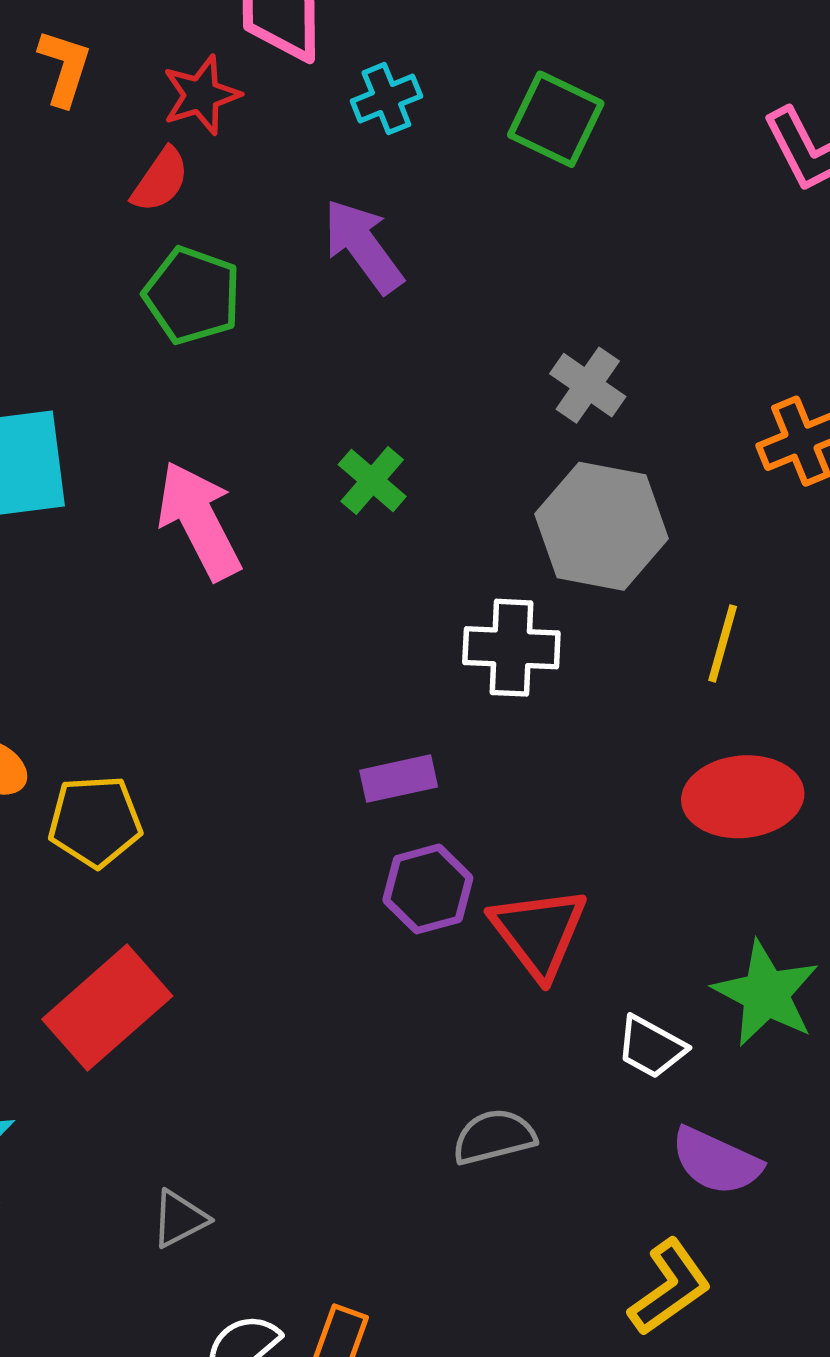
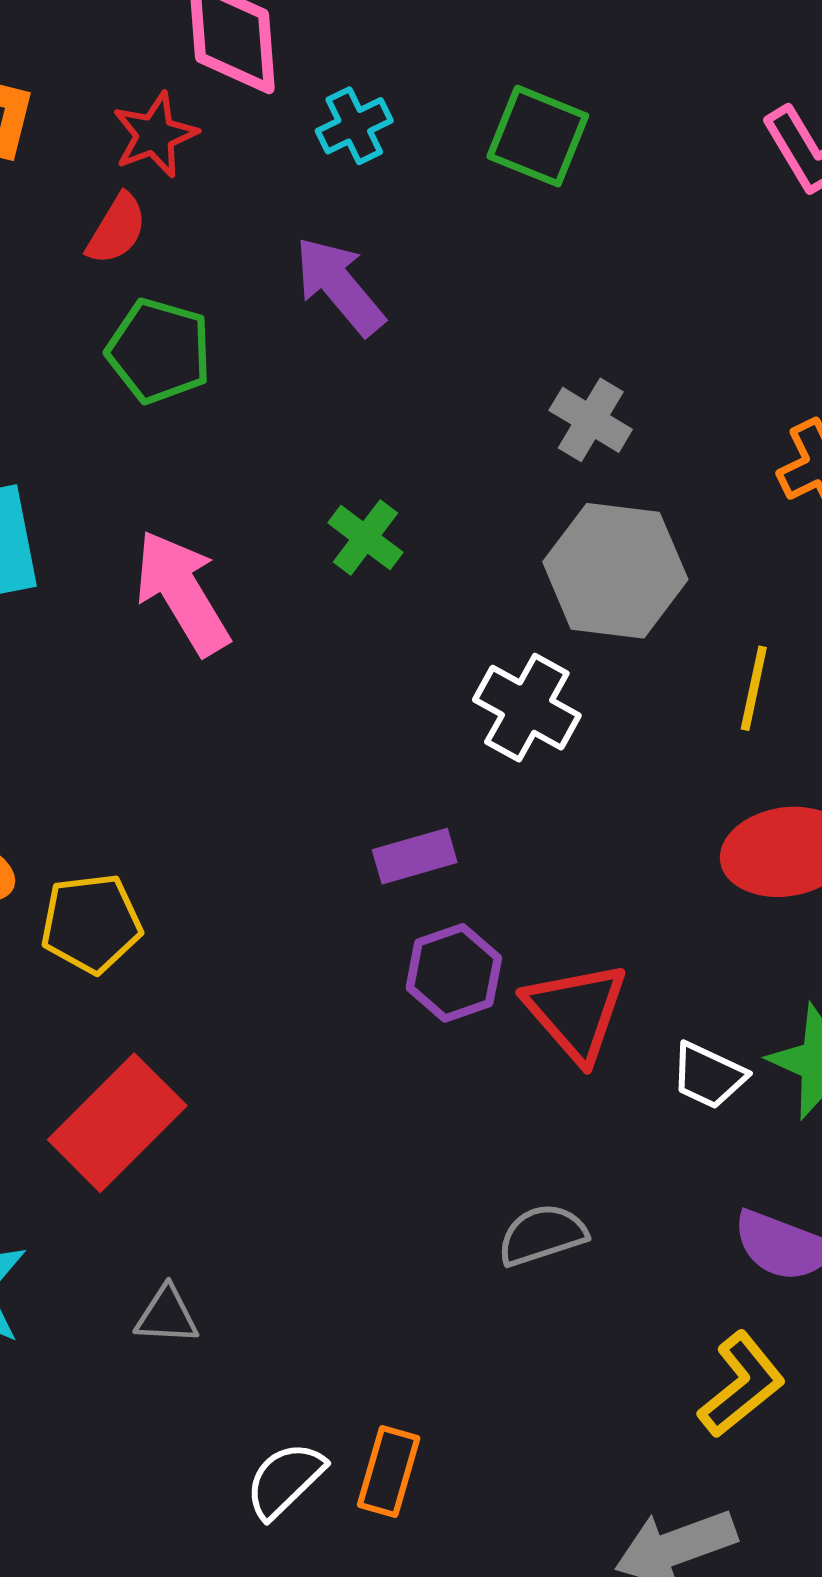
white cross: (511, 648) -> (527, 708), turned 30
white trapezoid: (651, 1047) -> (709, 1076), moved
gray triangle: (179, 1219) -> (167, 1315), moved, turned 34

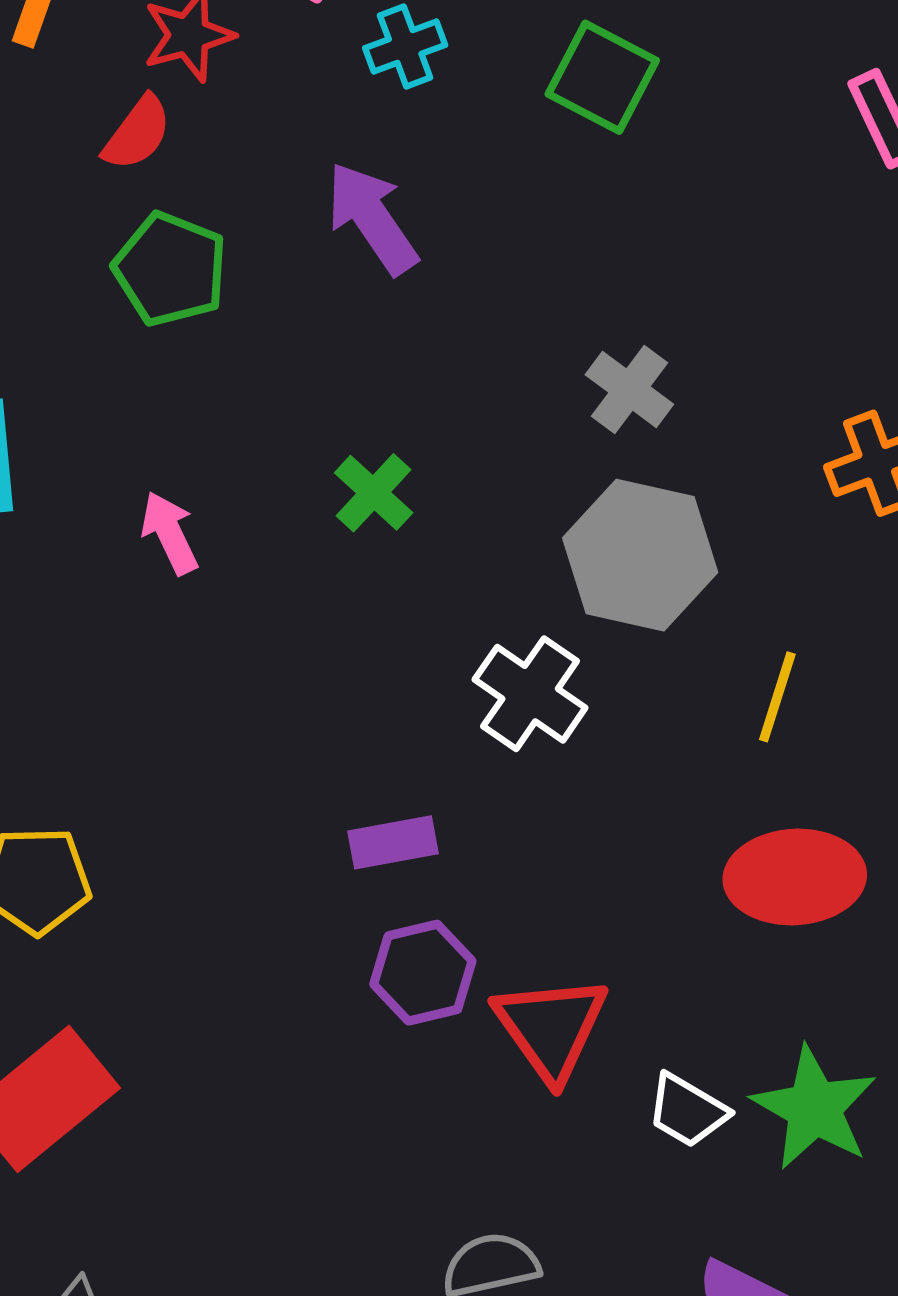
pink arrow: (182, 593) -> (170, 533), size x0.6

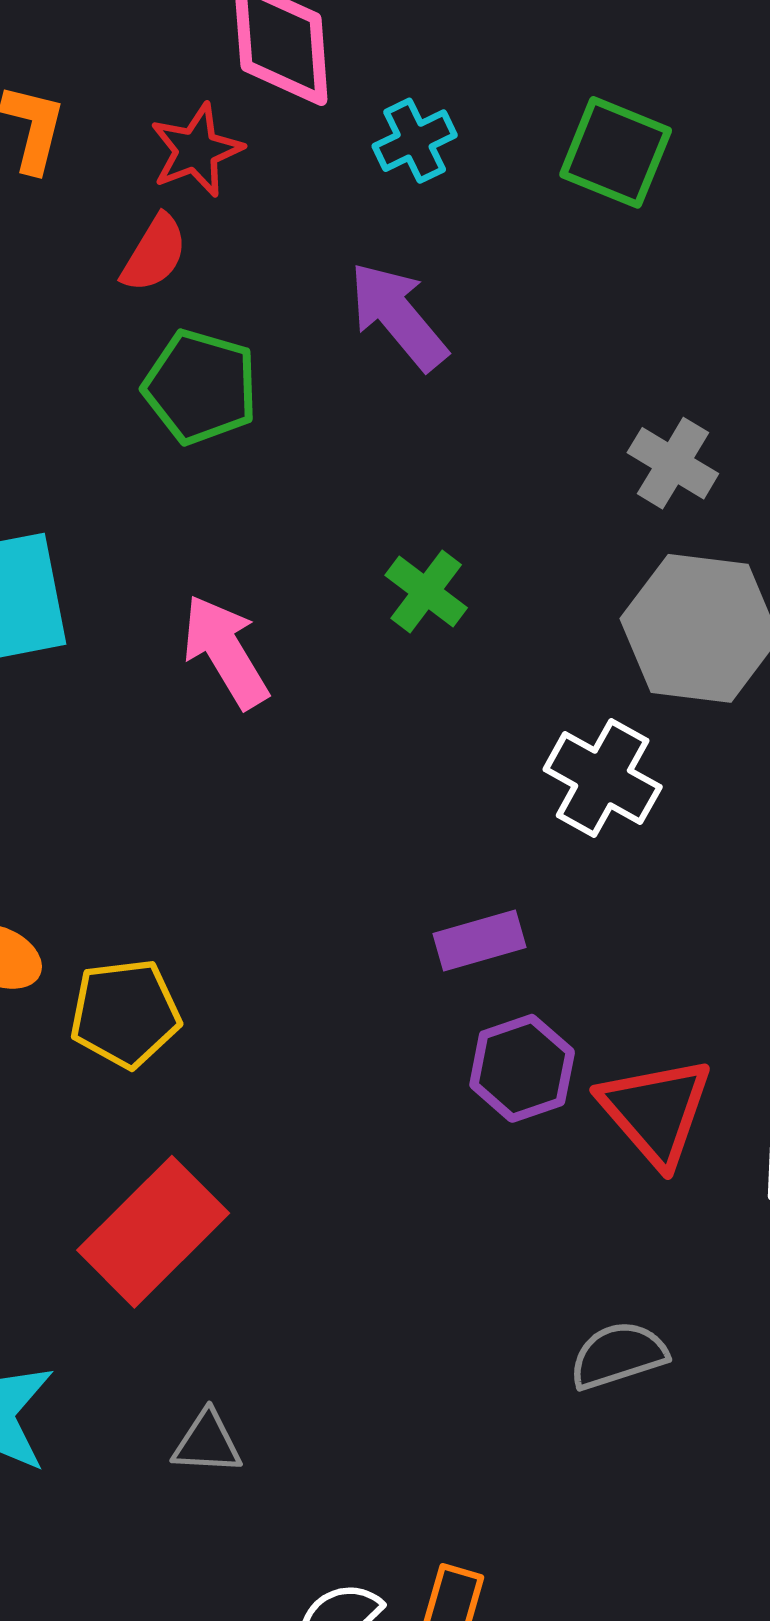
pink arrow: (170, 533) -> (225, 651), size x1.4

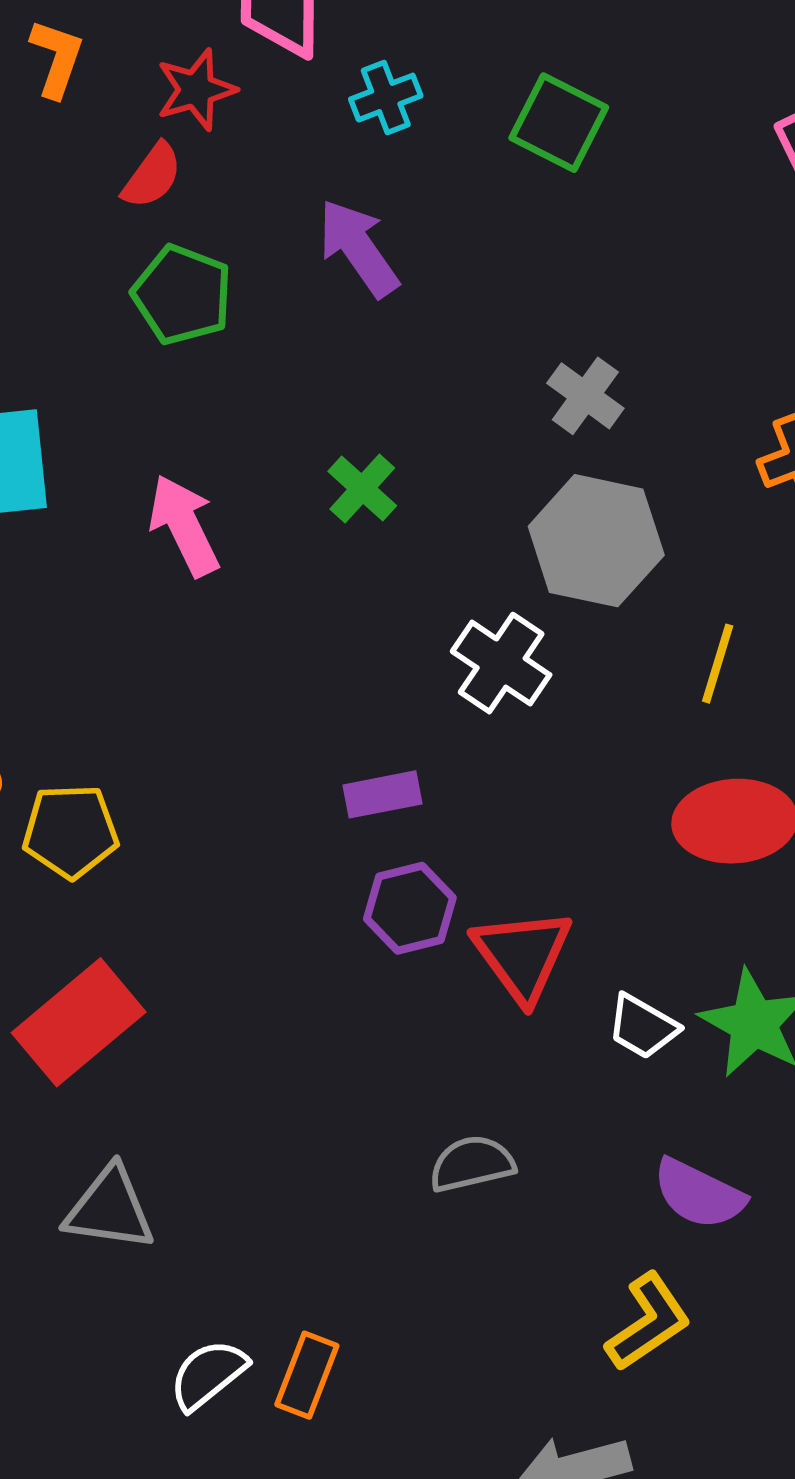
gray triangle: (207, 1443) -> (110, 1209), size x1.5

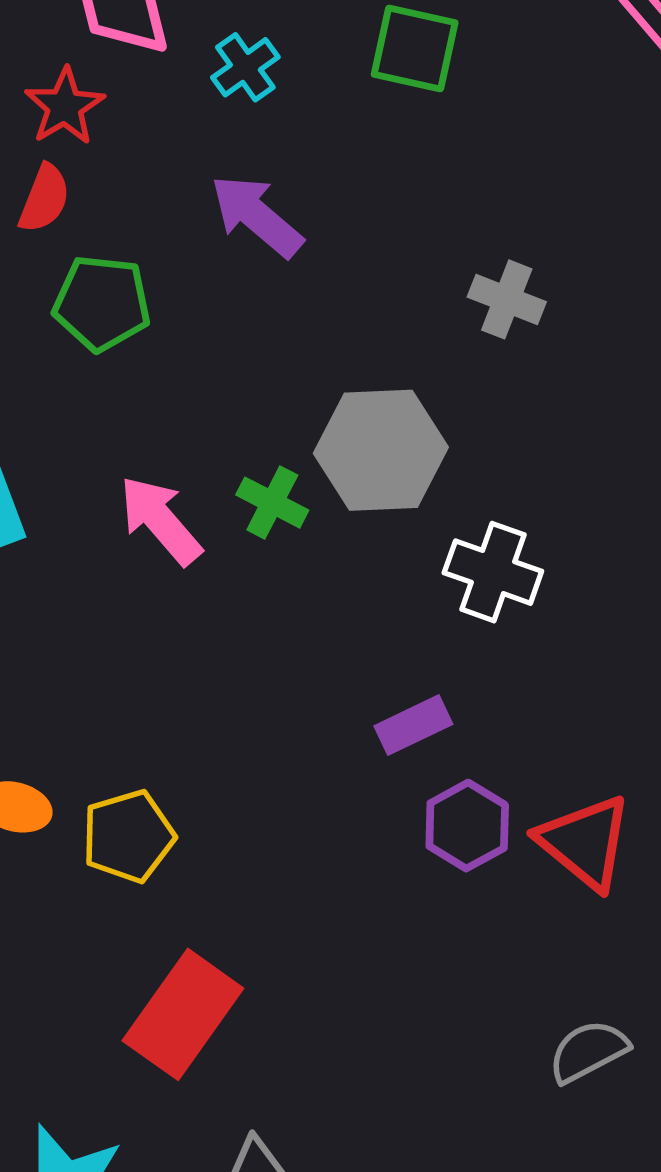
green cross: (362, 489) -> (272, 503), moved
gray hexagon: (596, 541) -> (381, 450), moved

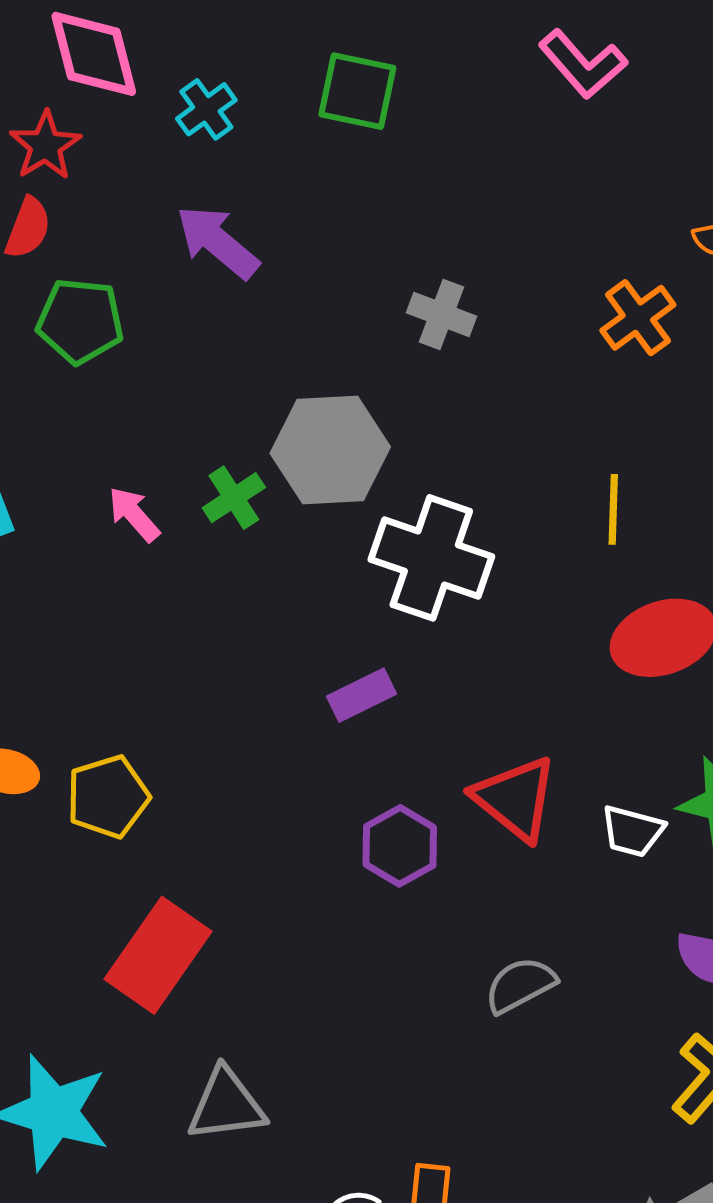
green cross: (272, 503) -> (234, 498), turned 30
pink arrow: (160, 520) -> (134, 514), size x0.7
white cross: (493, 572) -> (431, 558), size x1.4
purple hexagon: (467, 826) -> (400, 846), moved

